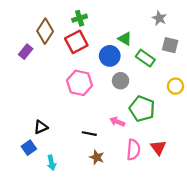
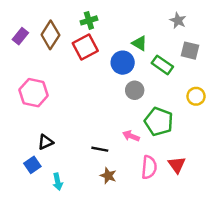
purple rectangle: (26, 52) -> (20, 36), moved
pink hexagon: (80, 83) -> (34, 93), moved

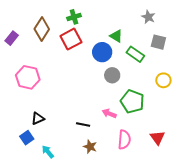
purple rectangle: (20, 36) -> (12, 38), moved
red triangle: (177, 165) -> (157, 138), moved
cyan arrow: (58, 182) -> (48, 152), turned 152

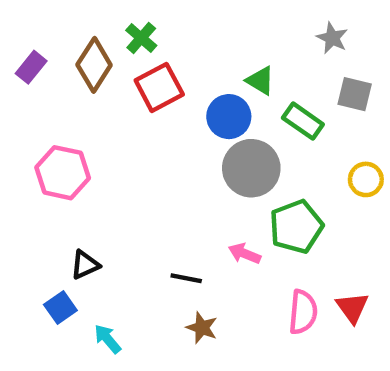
green cross: (74, 17) -> (141, 38), moved, turned -32
purple rectangle: (12, 38) -> (31, 67), moved
gray circle: (112, 75) -> (251, 168), size x1.6
green pentagon: (132, 101) -> (296, 227), turned 30
pink semicircle: (124, 140) -> (303, 312), moved

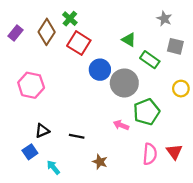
red square: (159, 87) -> (79, 43), turned -30
blue circle: (229, 117) -> (100, 70), moved
black line: (186, 278) -> (77, 136), moved

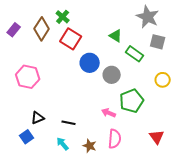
gray star: (164, 19) -> (148, 17), size x1.6
gray circle: (124, 83) -> (112, 75), size x0.7
pink semicircle: (150, 154) -> (115, 139), moved
cyan arrow: (53, 167) -> (63, 144), moved

